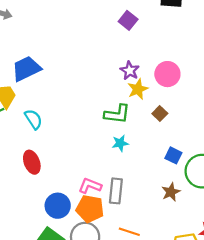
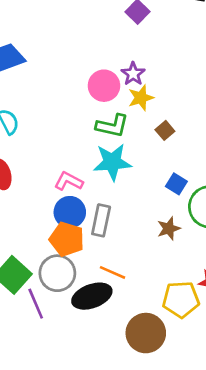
pink circle: (167, 74) -> (104, 86), moved
cyan star: (120, 143) -> (112, 162), size x1.8
pink L-shape: (90, 186) -> (69, 181), moved
blue circle: (58, 206) -> (70, 212), moved

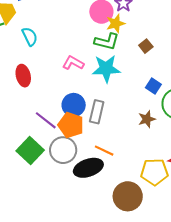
yellow star: (141, 98) -> (116, 23), moved
pink L-shape: (69, 181) -> (73, 63), moved
purple line: (36, 304) -> (46, 120), moved, turned -30

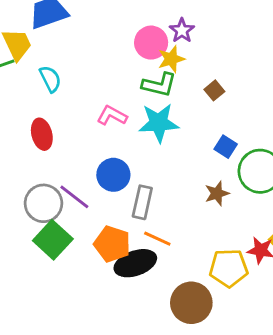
gray rectangle: (97, 112) -> (142, 202), moved
orange pentagon: (71, 125) -> (112, 244), moved
gray circle: (63, 150) -> (43, 203), moved

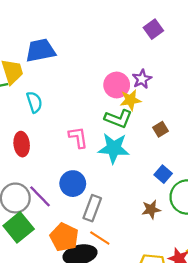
pink L-shape: (112, 116) -> (78, 137), turned 45

